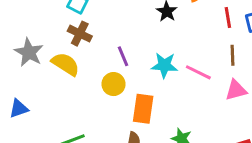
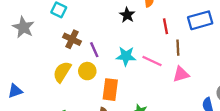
red line: (228, 17) -> (165, 26), moved
brown cross: (80, 34) -> (72, 39), moved
gray star: (29, 52) -> (23, 27), moved
yellow semicircle: (66, 64) -> (62, 72), moved, turned -90

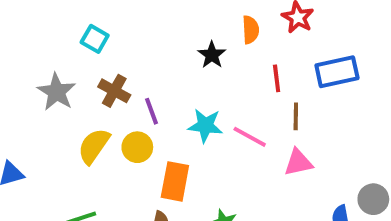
gray star: (23, 27) -> (57, 92), moved

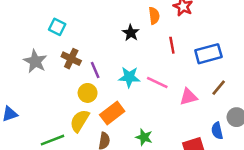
blue rectangle: (337, 72) -> (208, 54), moved
brown line: (296, 116) -> (219, 88), moved, turned 42
yellow semicircle: (94, 146) -> (80, 121), moved
orange rectangle: (175, 181) -> (112, 113), turned 45

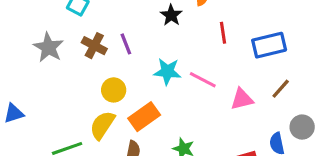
purple line: (95, 70) -> (126, 44), moved

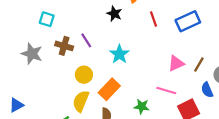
cyan star: (167, 72) -> (119, 54), turned -30
pink line: (203, 80) -> (166, 90), moved
brown line: (281, 89) -> (199, 65), moved

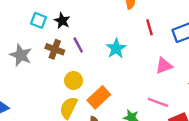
black star: (114, 14) -> (62, 21), moved
cyan star: (119, 54) -> (116, 48), moved
pink triangle: (176, 63) -> (164, 66), moved

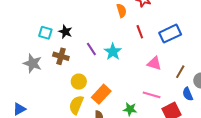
purple line: (78, 45) -> (91, 49), moved
pink triangle: (164, 66) -> (154, 63), turned 42

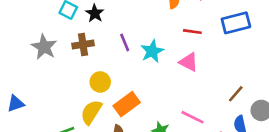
red line: (140, 32) -> (192, 32), turned -72
blue rectangle: (170, 34) -> (236, 23), moved
brown cross: (61, 56) -> (83, 45), turned -35
pink triangle: (154, 63) -> (189, 62), moved

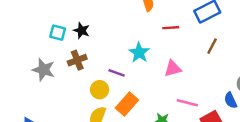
purple line: (125, 42) -> (117, 73), moved, turned -35
pink triangle: (189, 62) -> (173, 68), moved, turned -30
brown line: (236, 94) -> (212, 46), moved

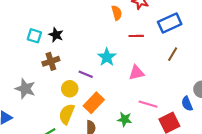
gray star: (43, 70) -> (25, 89), moved

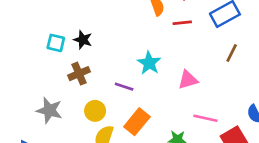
red line: (136, 36) -> (182, 23), moved
yellow circle: (70, 89) -> (95, 111), moved

